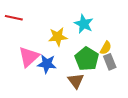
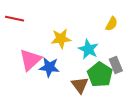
cyan star: (84, 24) -> (88, 49), moved
yellow semicircle: (106, 48) -> (112, 24), moved
green pentagon: (87, 59) -> (100, 75), moved

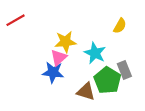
red line: (14, 19) -> (16, 20), turned -42
pink triangle: (30, 60) -> (59, 58), moved, size x0.7
brown triangle: (80, 85) -> (86, 92), turned -36

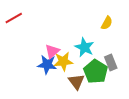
yellow star: (65, 42) -> (63, 61), moved
brown triangle: (86, 92) -> (76, 82), turned 36

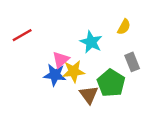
red line: (14, 18) -> (22, 35), moved
cyan star: (85, 47) -> (91, 42), moved
gray rectangle: (111, 62) -> (132, 62), moved

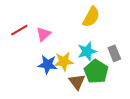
yellow semicircle: (124, 27) -> (91, 17), moved, size x1.5
cyan star: (91, 42) -> (87, 51), moved, turned 30
pink triangle: (61, 60) -> (44, 34), moved

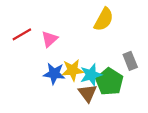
cyan star: (87, 51) -> (91, 75), moved

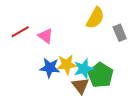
pink triangle: (50, 39) -> (46, 36), turned -42
gray rectangle: (130, 61) -> (120, 33), moved

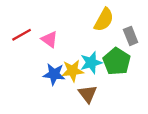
cyan star: (84, 69) -> (91, 63), moved
green pentagon: (101, 75) -> (117, 61), moved

